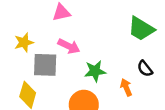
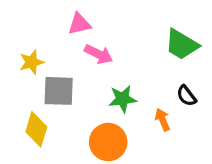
pink arrow: (69, 46) -> (99, 54), moved

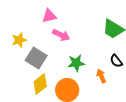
gray square: (59, 91) -> (36, 58), turned 30
yellow diamond: (36, 129) -> (40, 84), moved, turned 35

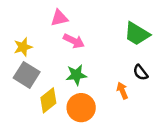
gray square: (36, 58) -> (27, 75), moved
green star: (76, 63) -> (76, 75), moved

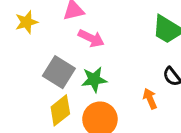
yellow star: (23, 47) -> (26, 22), moved
gray square: (27, 75) -> (59, 72), moved

